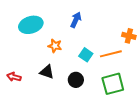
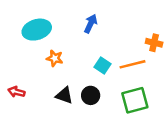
orange star: (55, 46) -> (55, 58), moved
black triangle: (47, 72) -> (64, 95), moved

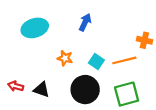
orange star: (55, 58) -> (65, 58), moved
black triangle: (64, 95) -> (41, 90), moved
black circle: (91, 95) -> (85, 90), size x1.6

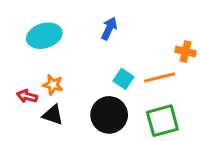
orange star: (65, 58) -> (53, 85), moved
red arrow: (16, 86) -> (27, 96), moved

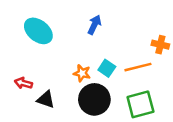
cyan ellipse: (44, 36) -> (38, 31), turned 56
orange star: (53, 85) -> (82, 73), moved

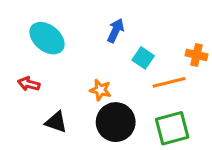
cyan square: (107, 68) -> (143, 58), moved
red arrow: (23, 83) -> (29, 84), moved

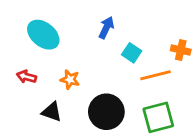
orange star: (100, 90) -> (70, 79), moved

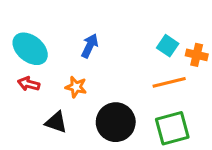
blue arrow: (106, 28) -> (90, 46), moved
cyan ellipse: (43, 35) -> (30, 49), moved
cyan square: (132, 53) -> (168, 46), moved

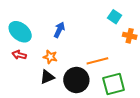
cyan square: (168, 46) -> (115, 17), moved
orange line: (169, 82) -> (97, 61), moved
black triangle: (56, 122) -> (47, 77), moved, turned -42

